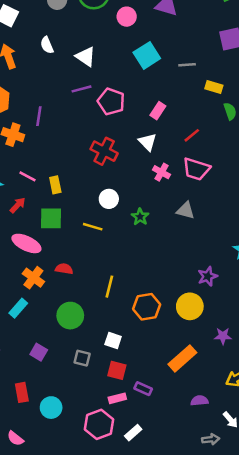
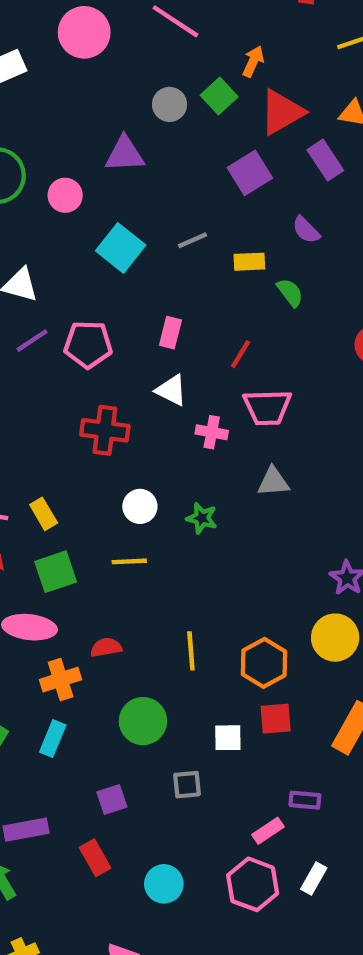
orange cross: (33, 278) -> (61, 680), turned -35
purple square: (39, 352) -> (112, 800), turned -30
red square: (117, 370) -> (276, 719), moved
red rectangle: (22, 392) -> (95, 858), moved

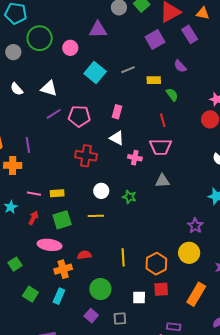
red line: (241, 354) -> (163, 120), moved, turned -48
yellow rectangle: (44, 514) -> (57, 193), turned -64
purple square: (112, 800) -> (91, 316), moved, turned -32

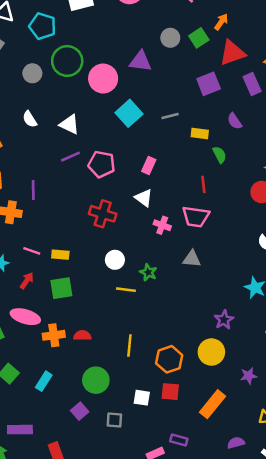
pink circle: (70, 48) -> (103, 79), size x1.5
yellow line: (96, 216) -> (126, 290), moved
pink ellipse: (50, 245) -> (25, 317), moved
orange cross: (63, 269) -> (54, 335), moved

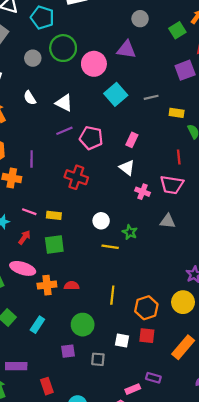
gray circle: (170, 38) -> (140, 19), moved
red cross: (103, 214) -> (76, 177), moved
purple square: (80, 411) -> (68, 351), turned 32

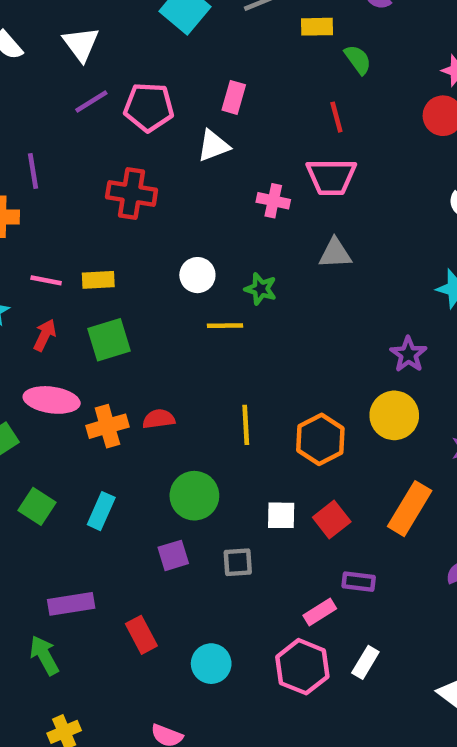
white triangle: (64, 103) -> (81, 44), turned 36
white triangle: (127, 168) -> (213, 146), moved, turned -49
red square: (147, 336) -> (332, 520), moved, turned -35

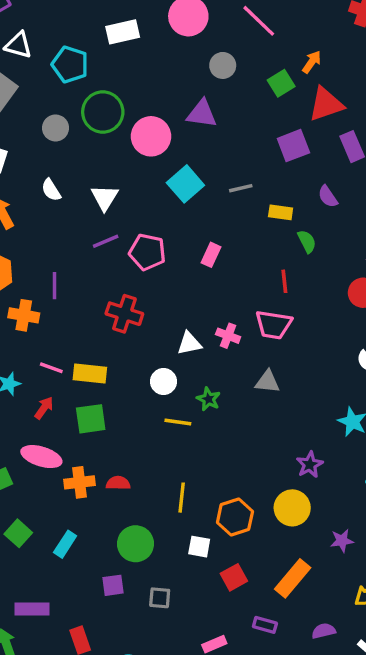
white triangle: (213, 146) -> (189, 343), moved
yellow rectangle: (98, 280) -> (90, 374), size x1.4
white square: (281, 515) -> (199, 547), moved
purple rectangle: (359, 582) -> (265, 625), moved

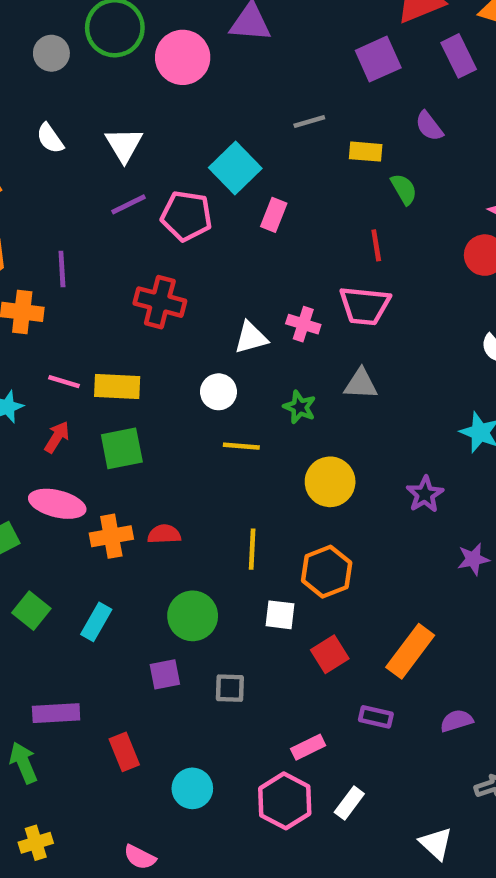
cyan square: (185, 184) -> (235, 168), moved
green star: (208, 399) -> (300, 407), moved
yellow circle: (292, 508) -> (330, 482), moved
purple star: (342, 541) -> (473, 559), moved

